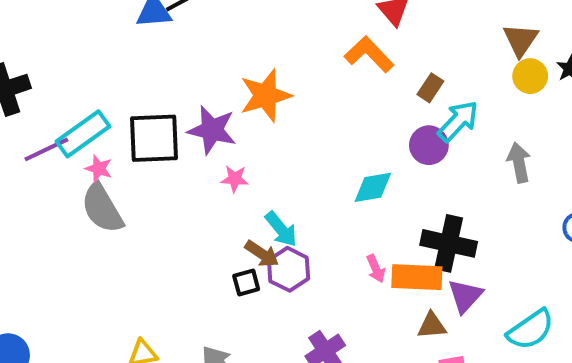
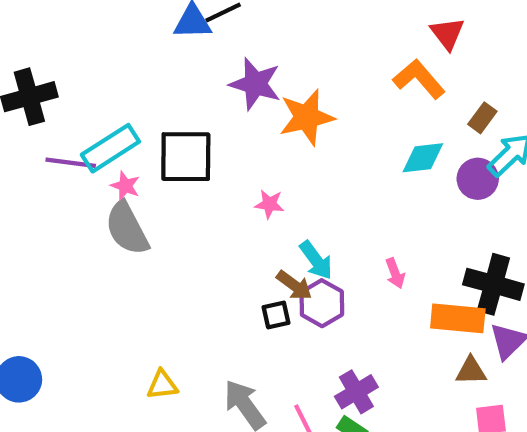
purple star: (212, 130) -> (255, 84), moved
purple line: (46, 149) -> (71, 163), turned 30
cyan diamond: (373, 187) -> (423, 158), moved
pink arrow: (376, 269) -> (395, 273), moved

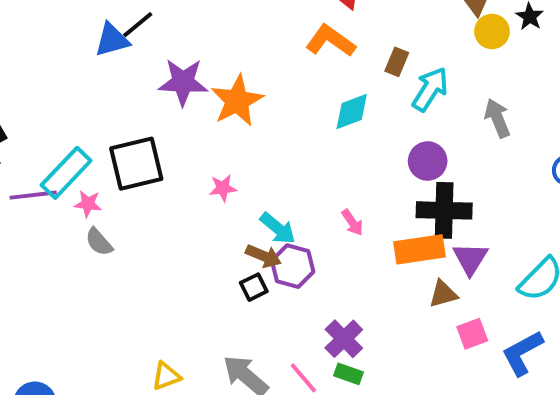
purple circle: (478, 179) -> (428, 161), moved
gray semicircle: (127, 228) -> (99, 242), size x0.6

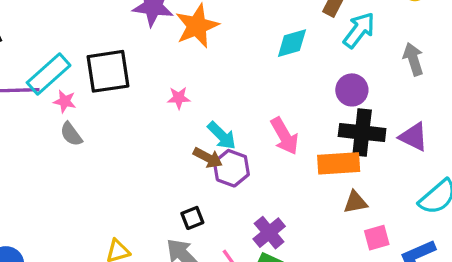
pink arrow: (352, 223) -> (285, 136), size x1.6
purple triangle: (470, 259) -> (414, 137), moved, turned -40
black square: (254, 287) -> (192, 218), moved

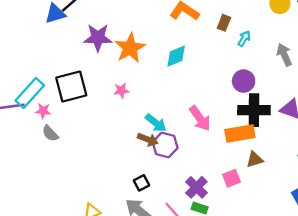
cyan arrow: (359, 30) -> (244, 39), size x0.6
cyan diamond: (292, 43) -> (176, 56), moved
pink star: (179, 98) -> (121, 91), moved
pink square: (377, 238) -> (232, 178), moved

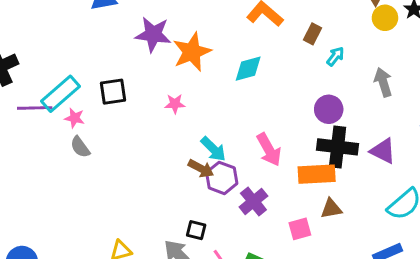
black square: (71, 87) -> (113, 92), size x0.7
black square: (142, 183) -> (196, 230), moved, turned 35
purple cross: (196, 187) -> (253, 201), moved

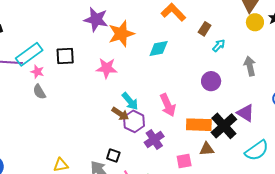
pink star: (175, 104) -> (107, 68), size x1.5
black cross: (338, 147) -> (224, 126), moved, turned 36

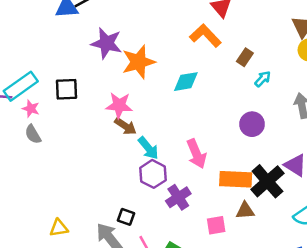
brown arrow: (120, 114) -> (125, 126), moved

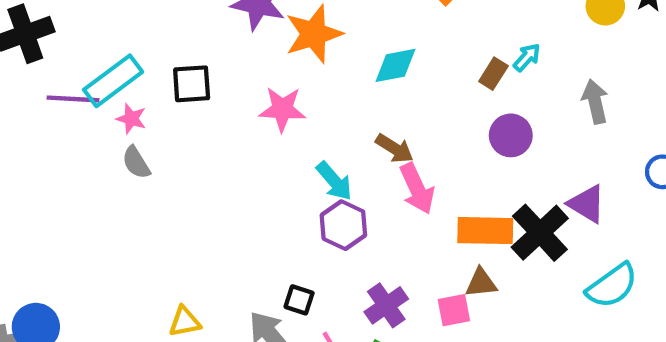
brown rectangle: (245, 57) -> (493, 74), moved
brown arrow: (125, 126) -> (394, 148), moved
purple cross: (178, 197) -> (386, 305), moved
brown triangle: (245, 211) -> (481, 283), moved

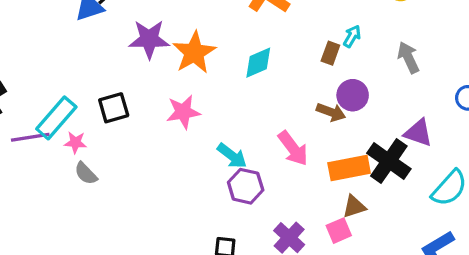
brown arrow: (394, 148) -> (331, 112), moved

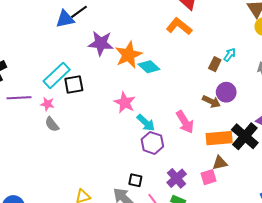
cyan diamond: (258, 63) -> (149, 67), moved, turned 60
pink star: (183, 112) -> (125, 103), moved, turned 30
cyan rectangle: (56, 118) -> (57, 75), moved

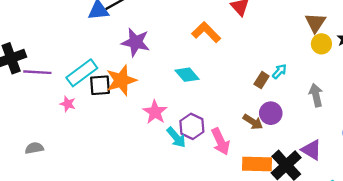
orange L-shape: (179, 26) -> (206, 32), moved
orange star: (128, 55) -> (121, 80), moved
purple line: (19, 98) -> (37, 72), moved
gray semicircle: (52, 124) -> (34, 148), moved, turned 112
purple hexagon: (152, 143) -> (192, 126), moved

